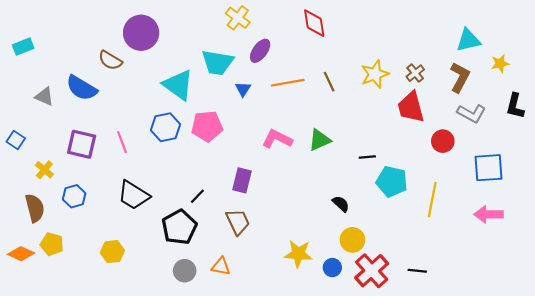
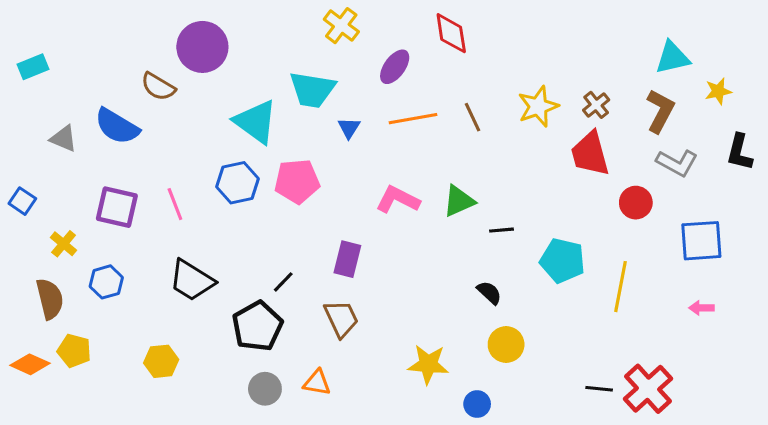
purple ellipse: (260, 51) -> (395, 67), moved
black line: (367, 157) -> (502, 230), moved
pink arrow: (488, 214) -> (701, 308), size x0.6
blue circle: (332, 268) -> (477, 404), moved
red cross: (372, 271) -> (648, 389), moved

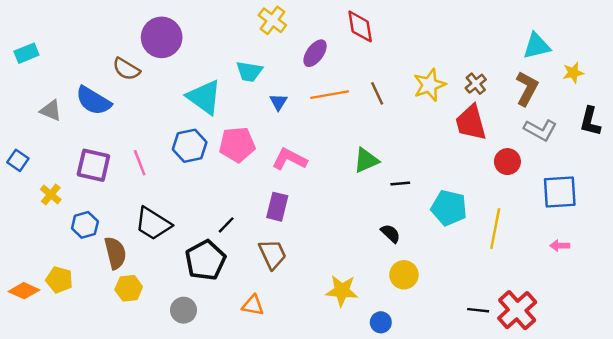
cyan trapezoid: (312, 90) -> (249, 71), size x0.7
pink L-shape: (398, 200) -> (289, 159), moved
brown semicircle: (50, 299) -> (115, 253), moved
gray circle: (265, 389) -> (184, 310), moved

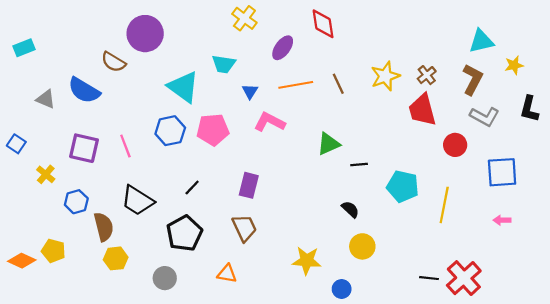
pink L-shape: (289, 159) -> (270, 122), moved
black line: (226, 225) -> (192, 187), moved

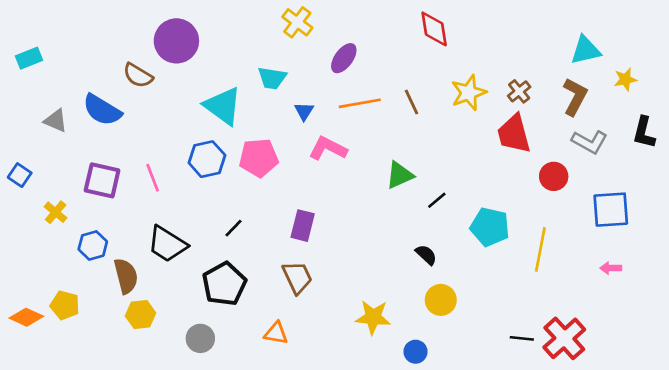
red diamond: (323, 24) -> (434, 29), moved
black line: (359, 165) -> (437, 200), turned -35

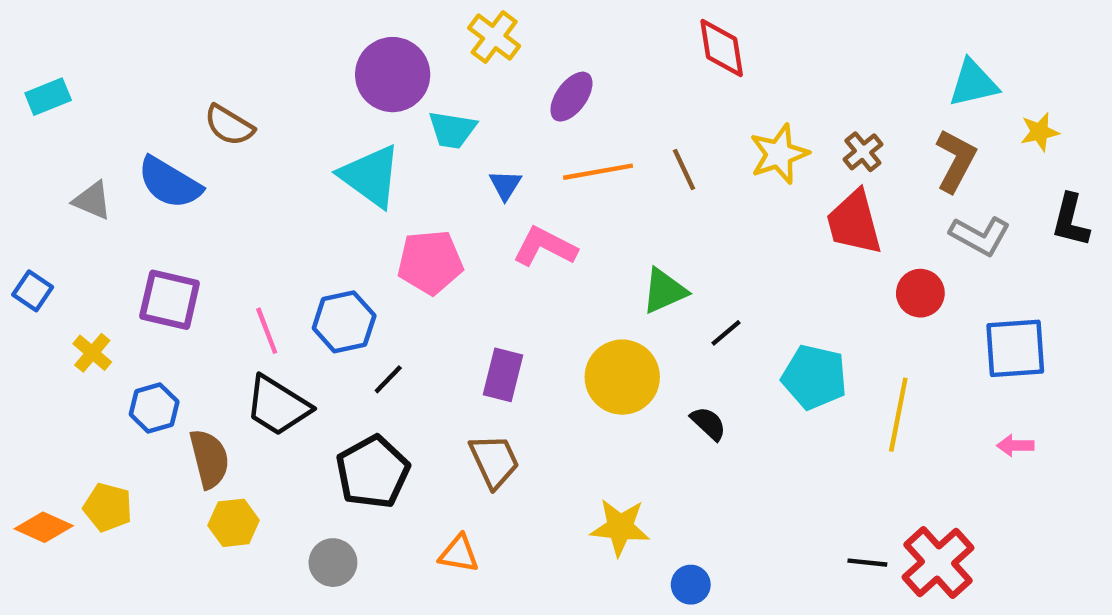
purple circle: (176, 41) -> (393, 75), moved
blue hexagon: (207, 159) -> (344, 322), moved
pink line: (153, 178) -> (267, 331), moved
yellow circle: (441, 300) -> (622, 377), moved, size x1.4

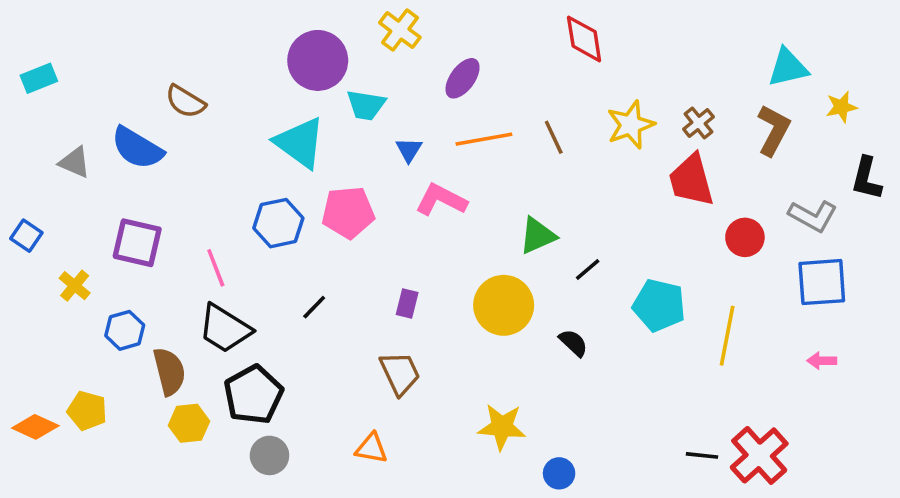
gray L-shape: (980, 236) -> (813, 216), moved
blue hexagon: (344, 322) -> (278, 223), moved
purple rectangle: (503, 375) -> (407, 304), size x0.7
black pentagon: (373, 472) -> (253, 395), moved

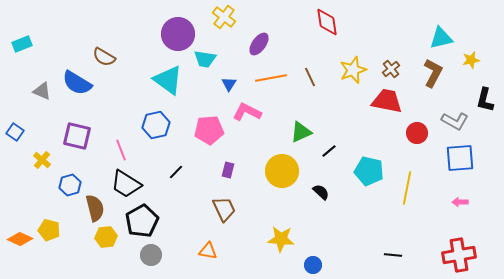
red trapezoid: (691, 180) -> (387, 101), turned 116
pink pentagon: (348, 212) -> (209, 130), moved
red cross: (759, 455) -> (459, 255), moved, turned 32

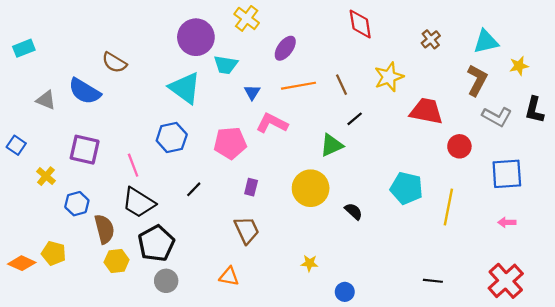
brown cross: (391, 69) -> (431, 39), moved
gray L-shape: (455, 121) -> (497, 117), moved
black line: (329, 151) -> (355, 119), moved
yellow star: (281, 239) -> (309, 263), size x0.6
red cross: (459, 255) -> (506, 281), turned -32

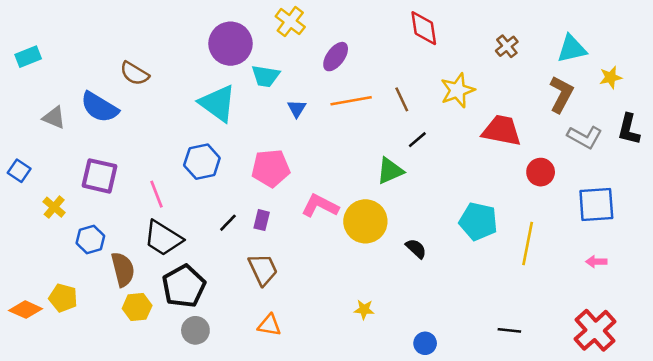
pink L-shape: (272, 123) -> (320, 206), moved
purple rectangle: (251, 187) -> (262, 220), moved
brown trapezoid: (247, 230) -> (263, 269), moved
blue circle: (345, 292) -> (425, 343), moved

